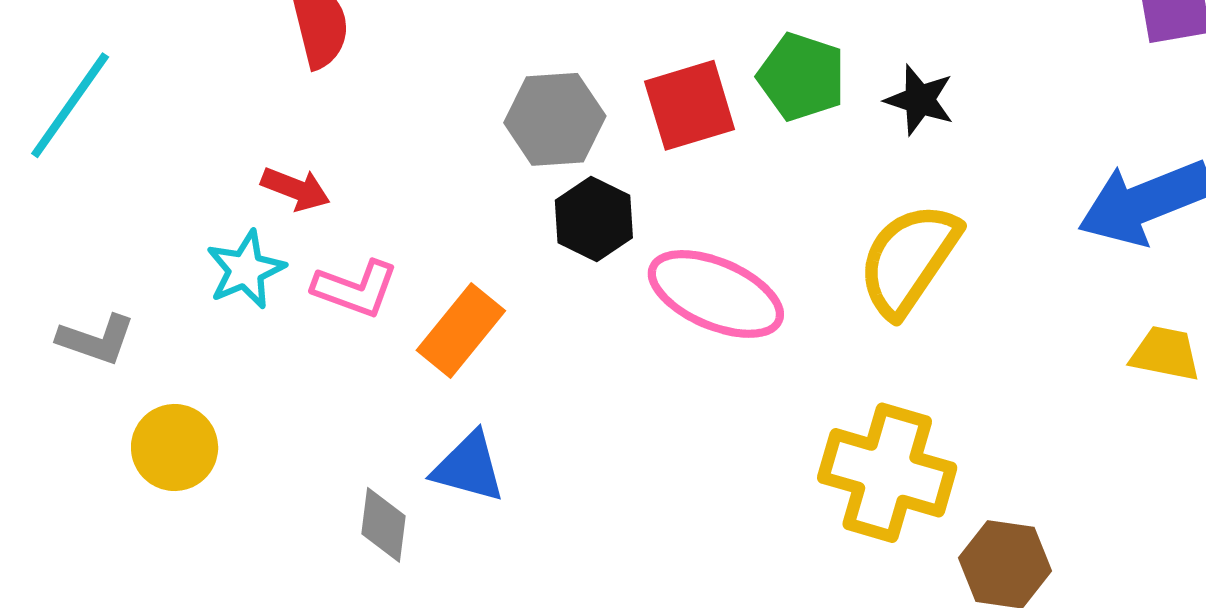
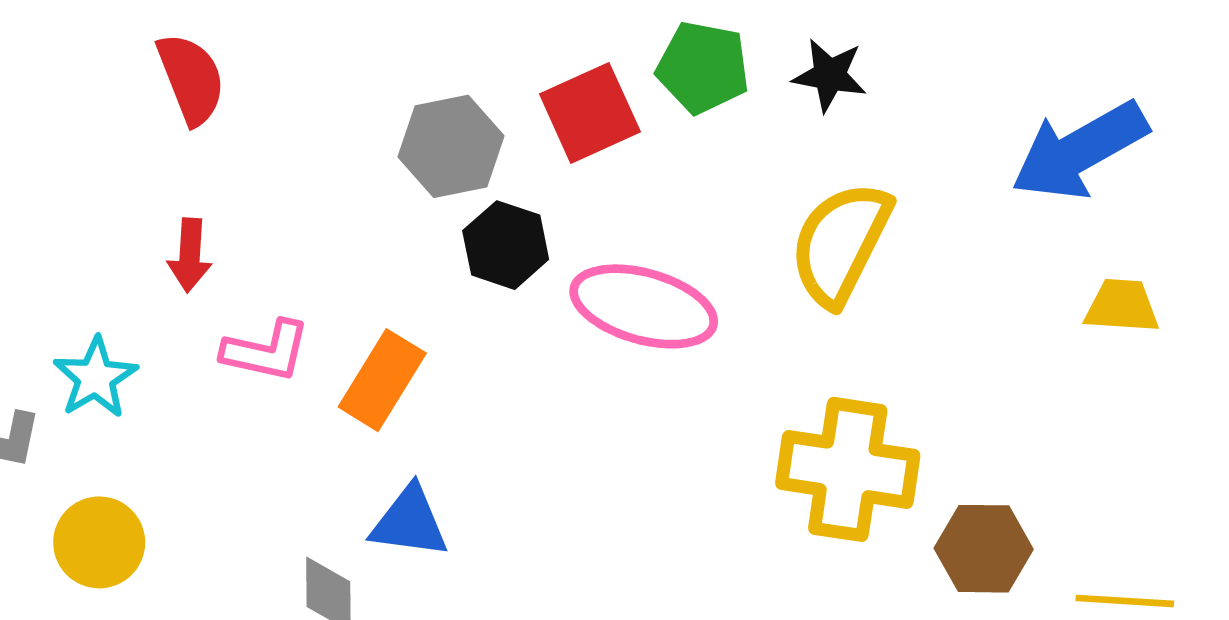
red arrow: (296, 189) -> (190, 255), turned 80
cyan star: (246, 270) -> (95, 378), moved

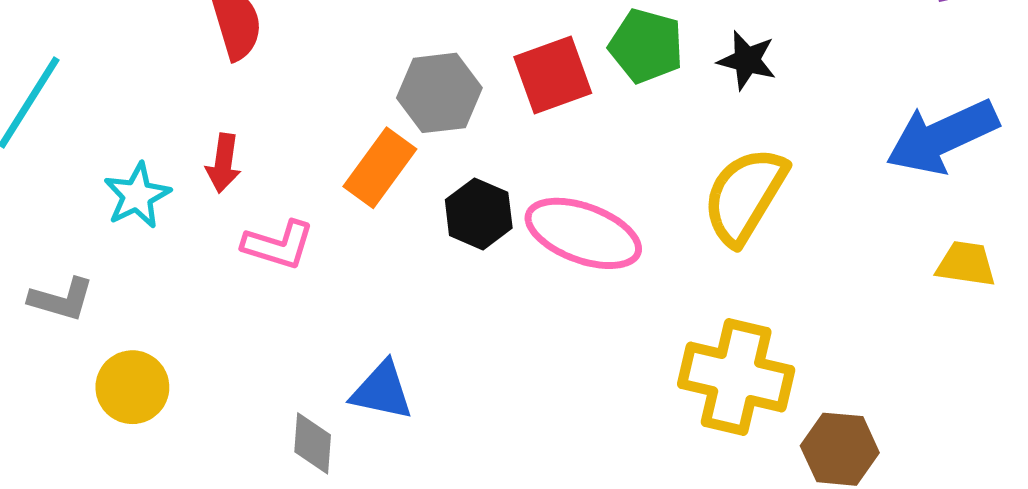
black hexagon: (506, 245) -> (479, 214), moved
cyan star: (95, 378) -> (137, 196), moved
orange rectangle: (382, 380) -> (380, 168), moved

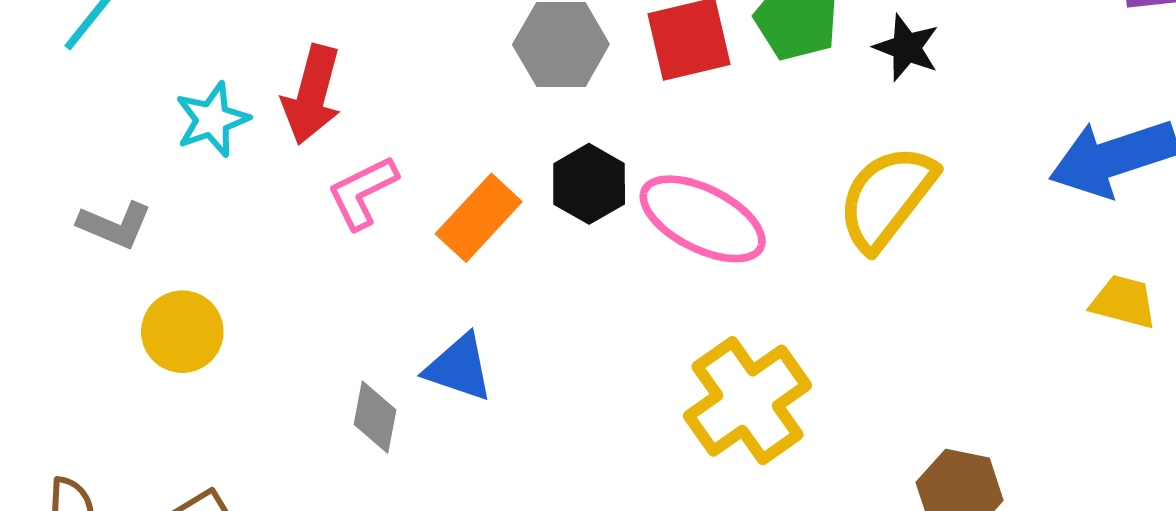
red arrow: (223, 163) -> (312, 95), size x1.5
orange rectangle: (380, 168) -> (479, 218), moved
pink L-shape: (278, 245) -> (363, 192), turned 130
yellow cross: (736, 377) -> (748, 401), moved, turned 35

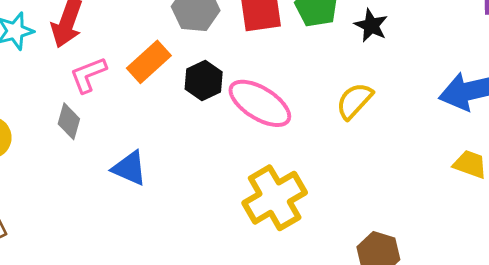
yellow semicircle: (887, 198) -> (354, 101), size x0.7
orange rectangle: (479, 218) -> (149, 62), moved
gray diamond: (375, 417) -> (69, 121), moved

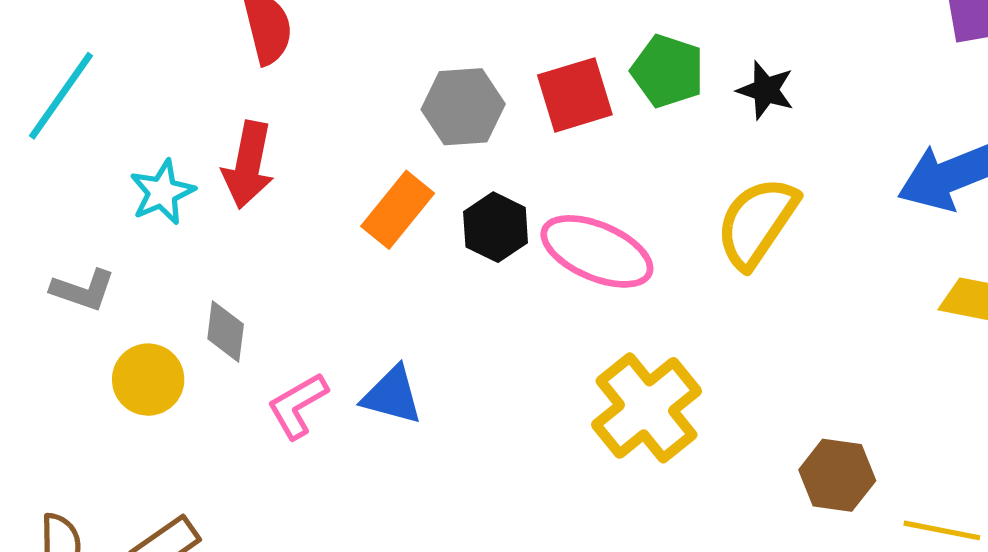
pink L-shape: (88, 75) -> (298, 406), moved
yellow semicircle: (354, 101) -> (757, 222), size x1.4
gray diamond: (69, 121) -> (226, 332), moved

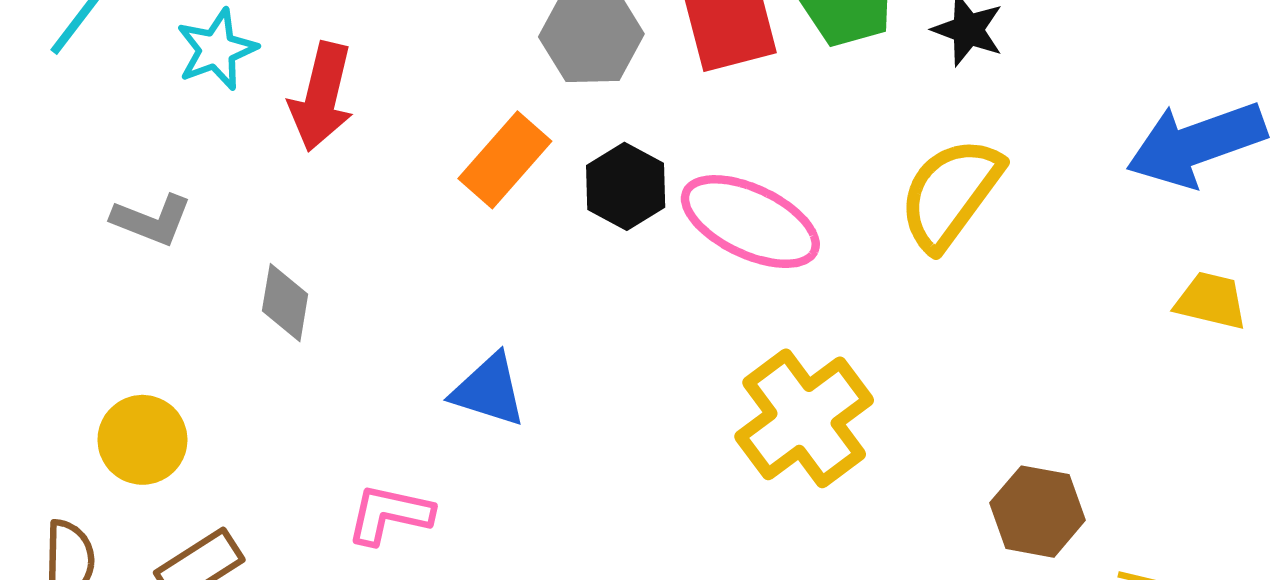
cyan star: (162, 192) -> (217, 49), moved
gray L-shape: (83, 290) -> (152, 220), moved
yellow circle: (148, 380) -> (142, 440), moved
pink L-shape: (298, 406) -> (390, 514), moved, turned 40

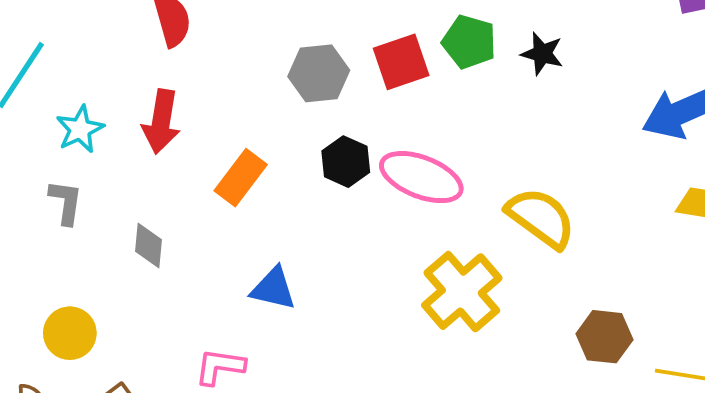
cyan star: (217, 49) -> (80, 129), moved
orange rectangle: (505, 160) -> (241, 178), moved
yellow semicircle: (950, 194) -> (541, 218), moved, turned 94
gray L-shape: (152, 220) -> (66, 202), turned -99

